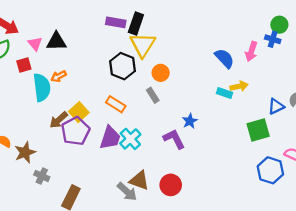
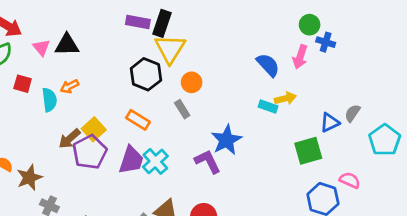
green circle: (279, 25) -> (310, 25), moved
red square: (24, 65) -> (23, 84), moved, turned 32
cyan semicircle: (42, 87) -> (49, 100), size x0.7
blue star: (190, 121) -> (226, 140), size x1.6

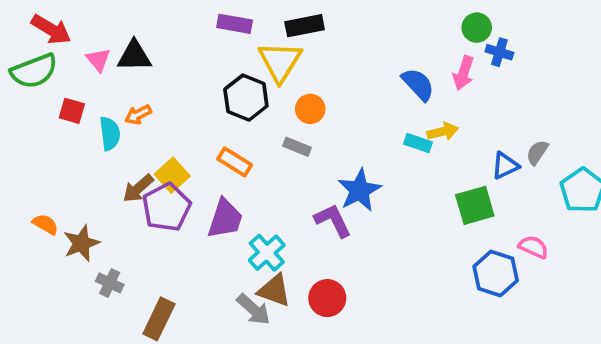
black rectangle: (162, 23) -> (305, 26), moved, turned 60
gray rectangle: (182, 109) -> (297, 147), turned -36
cyan cross: (155, 161) -> (267, 253), moved

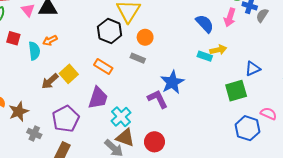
gray semicircle: (537, 152) -> (262, 15), moved
purple pentagon: (166, 207) -> (66, 119), moved

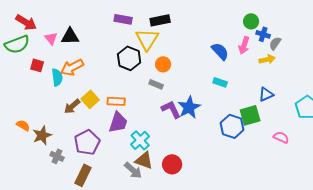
orange arrow: (50, 40) -> (72, 67), size x1.6
yellow arrow: (218, 50) -> (267, 59), moved
orange rectangle: (103, 67) -> (116, 101), moved, turned -30
purple L-shape: (158, 99) -> (171, 109), moved
blue hexagon: (248, 128) -> (232, 126), moved

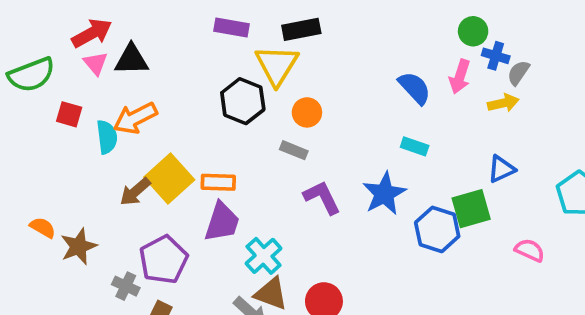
red arrow: (26, 22) -> (92, 33), moved, turned -60
yellow square: (90, 99) -> (169, 178), size x1.4
blue star: (189, 107) -> (384, 194), moved
gray cross: (57, 156) -> (126, 286), moved

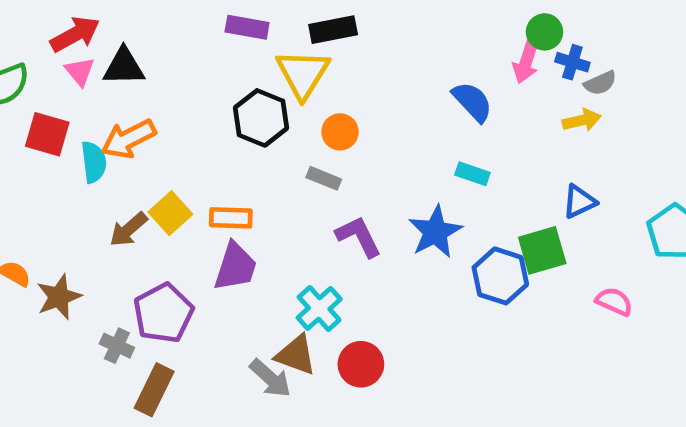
gray semicircle: (518, 73) -> (600, 83), turned -148
pink arrow: (460, 77) -> (526, 62), moved
red square: (69, 114) -> (47, 134), size x1.4
yellow square: (169, 178) -> (170, 213), size x0.7
cyan cross: (264, 256) -> (319, 308), moved

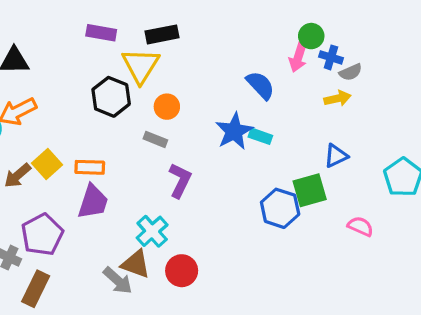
blue star: (435, 232) -> (234, 131), moved
purple L-shape: (359, 236) -> (180, 180), turned 52

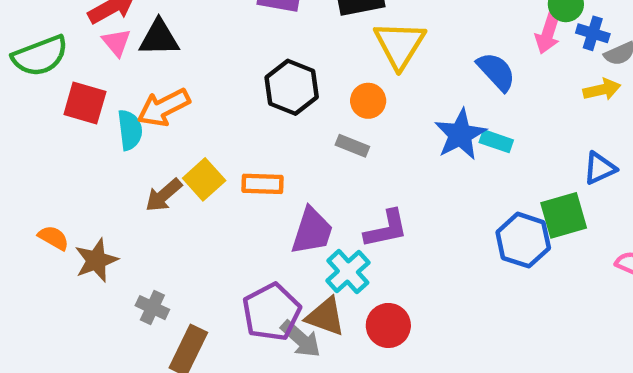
yellow triangle: (141, 66) -> (400, 45), moved
purple L-shape: (180, 180) -> (386, 229), moved, turned 52
purple trapezoid: (93, 202) -> (312, 231), moved
purple pentagon: (42, 235) -> (271, 312), moved

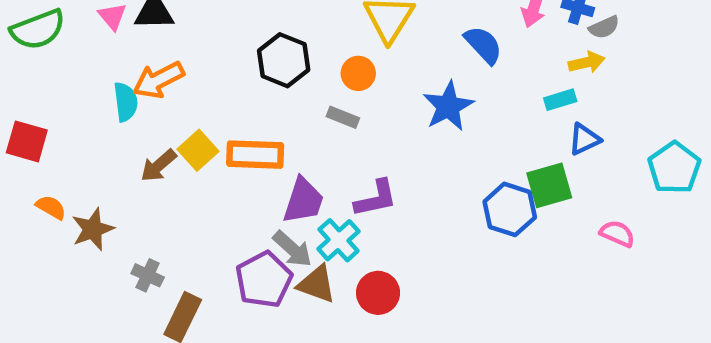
red square: (85, 103) -> (27, 141), moved
cyan rectangle: (496, 141) -> (560, 100), moved, turned -36
orange rectangle: (262, 184) -> (255, 155), size x1.4
gray arrow: (301, 339) -> (292, 249), moved

